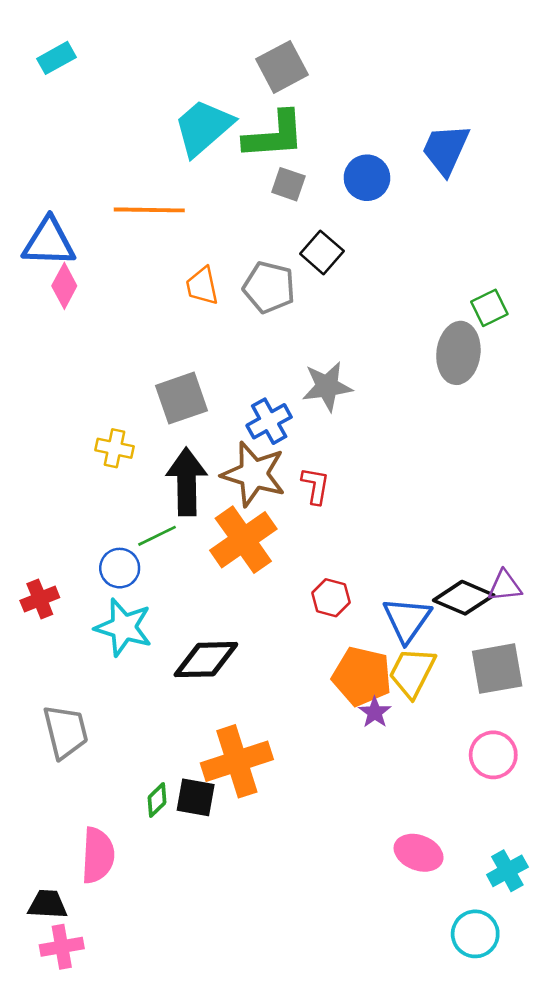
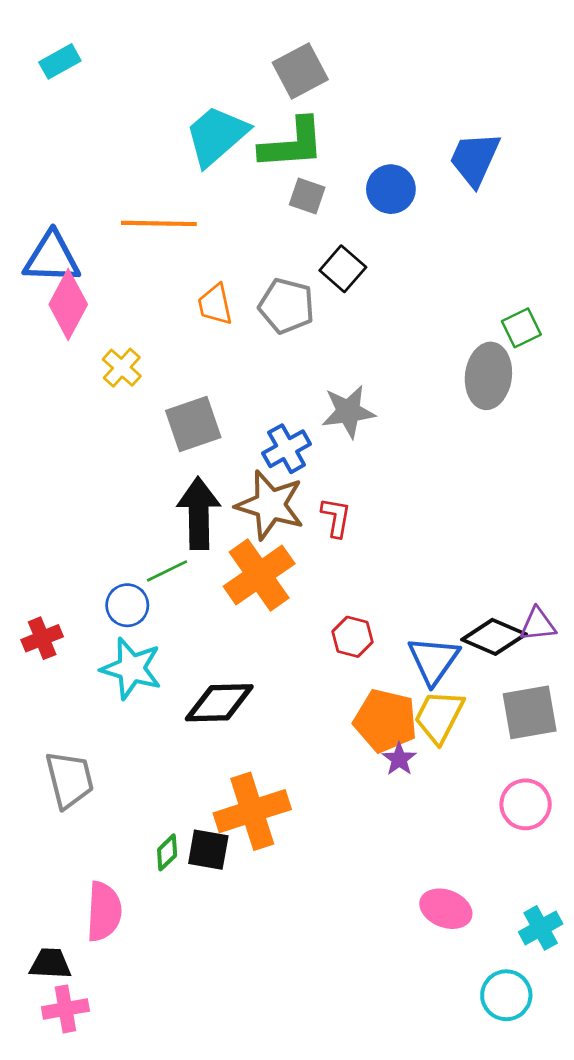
pink diamond: (64, 286) -> (68, 304), size x1.4
yellow cross: (115, 448) -> (122, 368), moved, turned 30

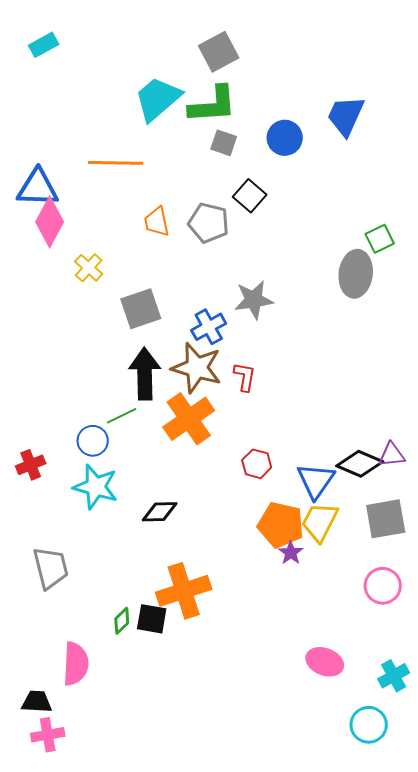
black diamond: (219, 703) -> (160, 512), size x0.7

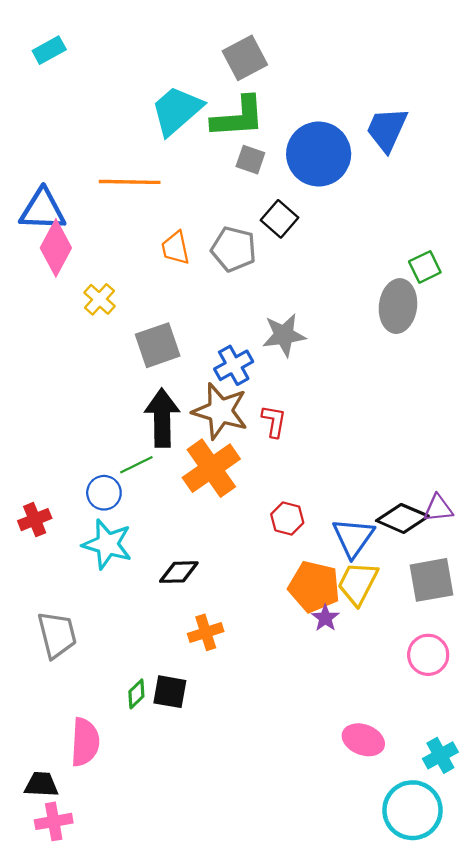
blue circle: (285, 138) -> (319, 154), size x1.6
orange cross: (184, 591) -> (206, 632), moved, size x0.6
cyan circle: (369, 725) -> (413, 810), size x1.4

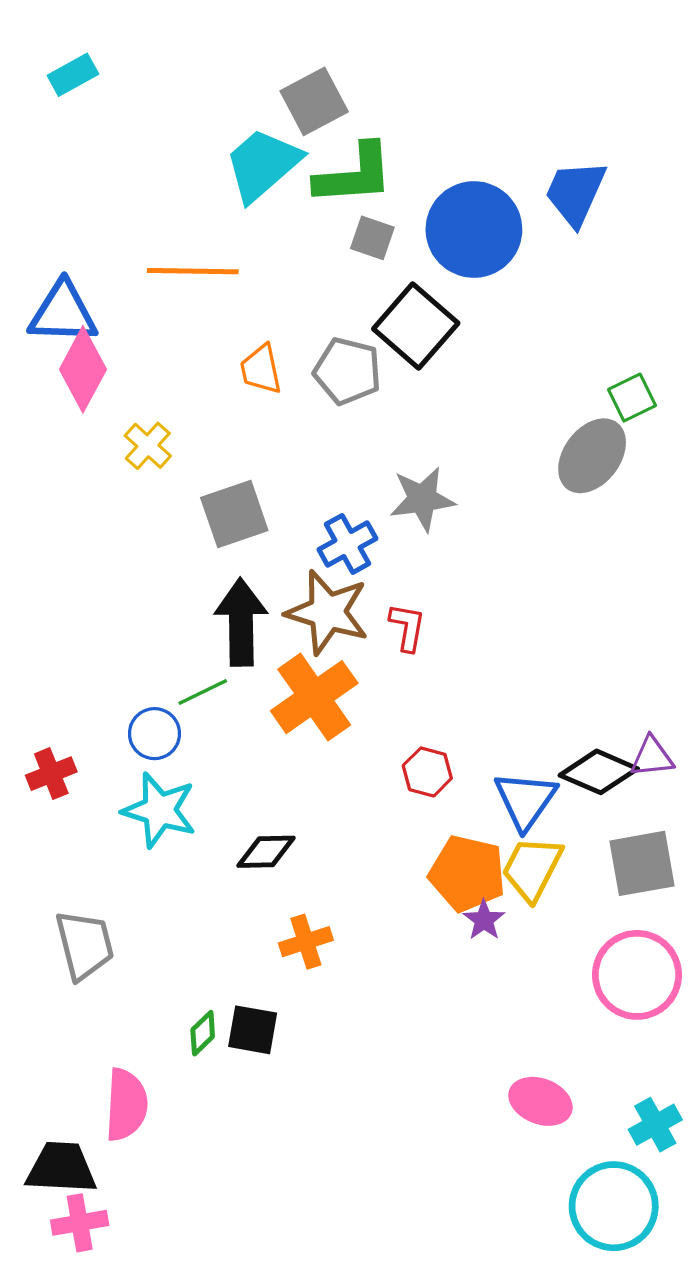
gray square: (245, 58) -> (314, 101), moved
black square: (279, 219) -> (416, 326), size x1.5
gray ellipse: (398, 306) -> (592, 456), turned 30
pink circle: (428, 655) -> (637, 975), size x1.4
black trapezoid: (41, 785) -> (61, 1168), size x1.4

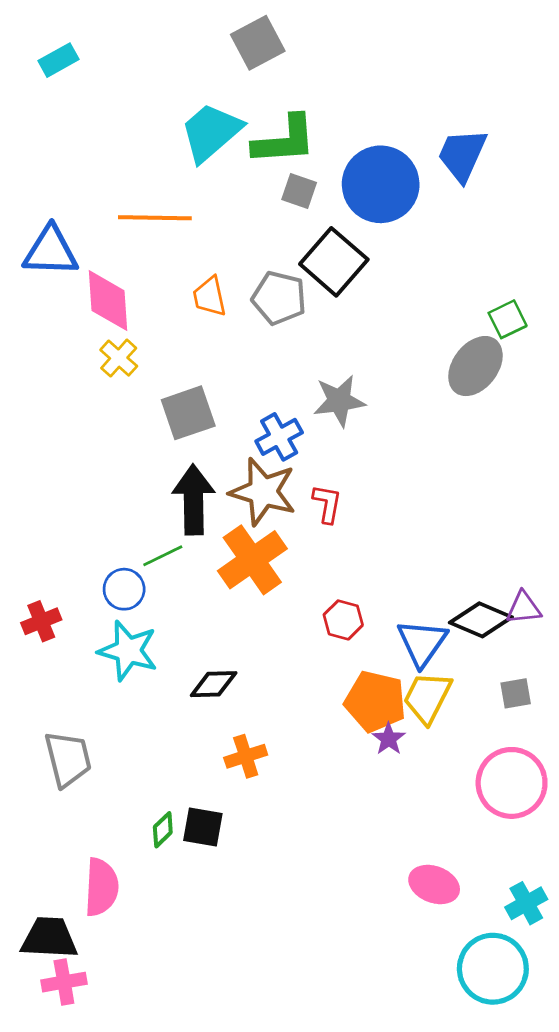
gray square: (314, 101) -> (258, 43), moved
pink diamond: (83, 369) -> (108, 301), moved, turned -32
gray square: (642, 863) -> (516, 693), size x0.6

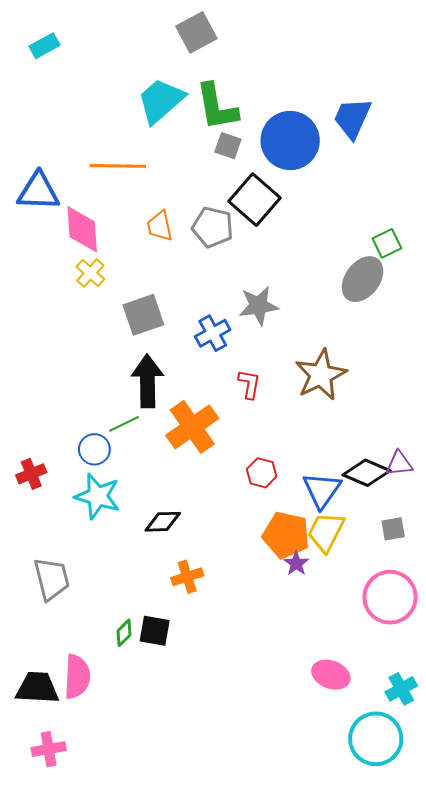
green L-shape: (284, 140) -> (217, 107), turned 84
brown star: (263, 492) -> (321, 375), moved, turned 30
black trapezoid: (49, 938) -> (37, 688), moved

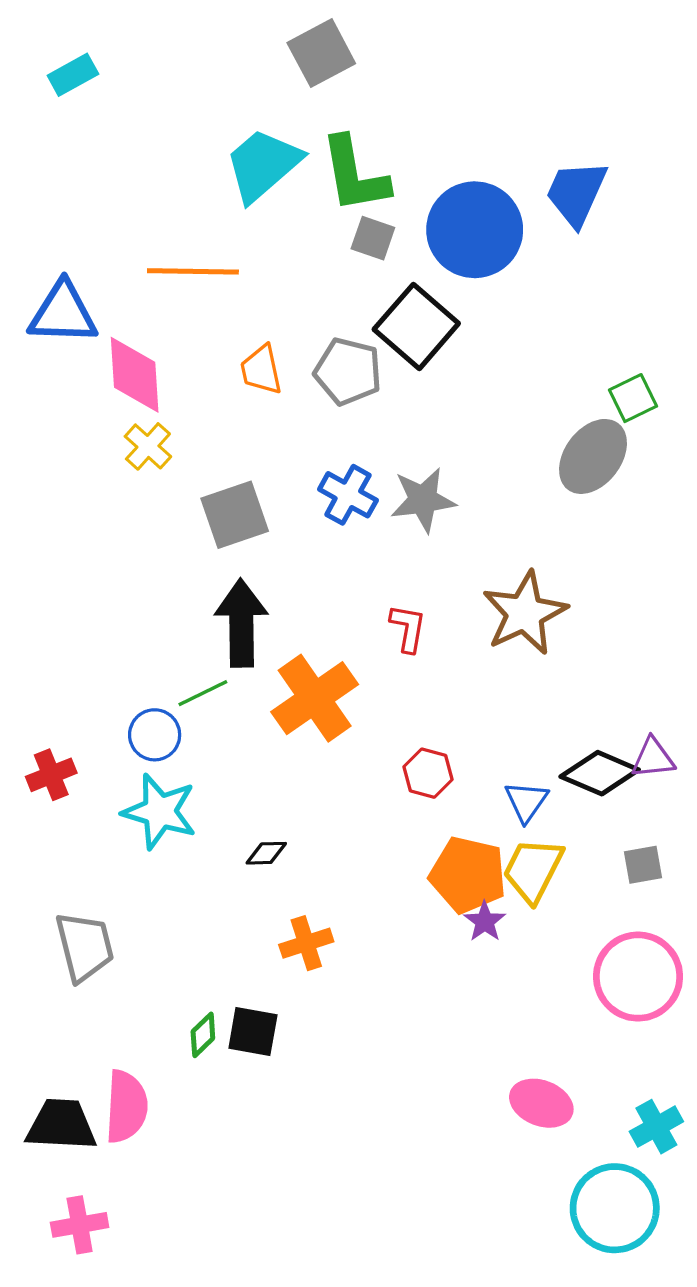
blue cross: (213, 333) -> (348, 495), moved, turned -32
blue triangle: (322, 490) -> (526, 801), size x0.7
black diamond: (163, 522) -> (266, 853), size x0.7

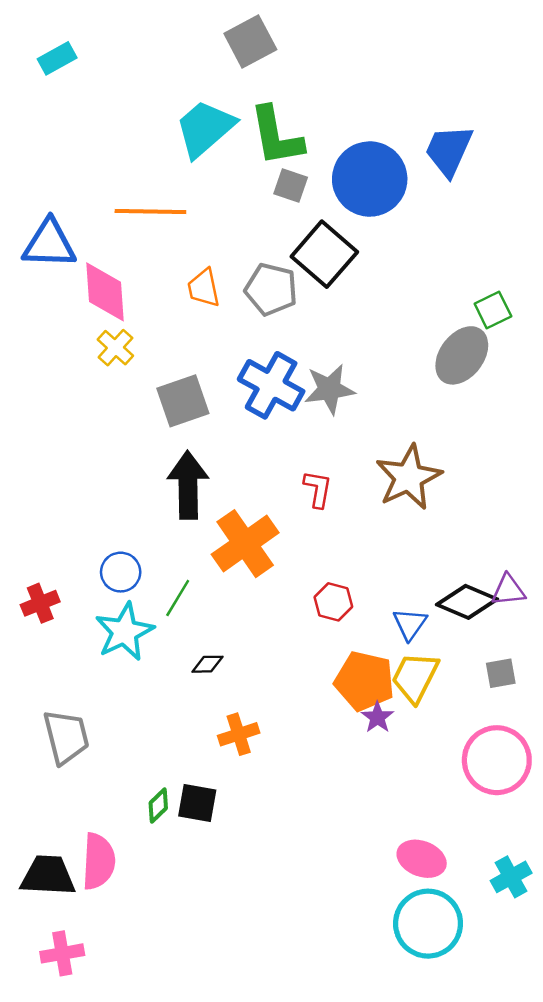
blue cross: (348, 495) -> (271, 385), size x1.4
green line: (203, 693) -> (178, 598), moved, turned -33
cyan star: (160, 811) -> (125, 632), turned 30
cyan circle: (615, 1208) -> (428, 924), moved

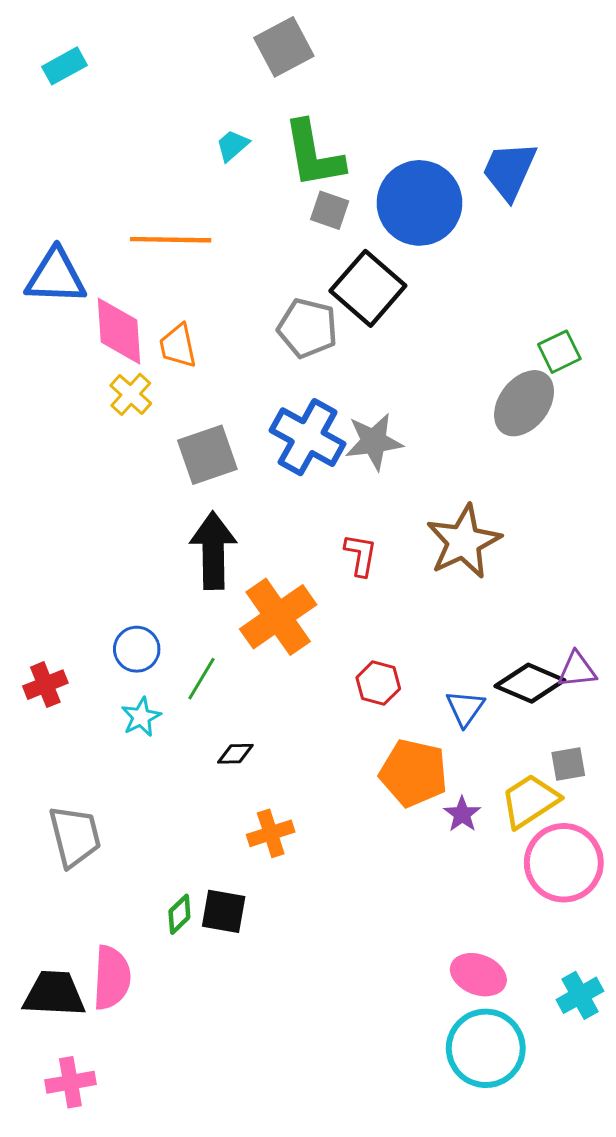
cyan trapezoid: (205, 128) -> (232, 145), size x0.5
orange trapezoid: (204, 288) -> (178, 346), moved
cyan star: (125, 632) -> (141, 717), size x0.6
yellow trapezoid: (415, 677) -> (530, 801), moved, turned 30
purple star: (377, 717) -> (462, 814), moved

